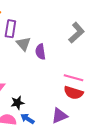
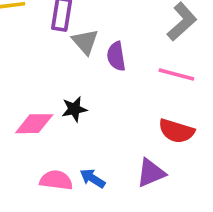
pink line: (73, 78) -> (176, 74), moved
black star: (17, 103) -> (74, 109), moved

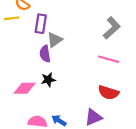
gray triangle: (85, 42) -> (55, 40), turned 35
purple semicircle: (116, 56) -> (45, 54), moved

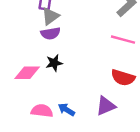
gray triangle: (55, 40) -> (50, 16), moved
purple semicircle: (45, 54) -> (50, 33), turned -91

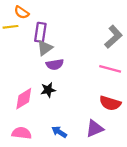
purple semicircle: (50, 33) -> (55, 64), moved
pink diamond: (27, 73) -> (24, 99), turned -30
pink semicircle: (42, 111) -> (22, 133), moved

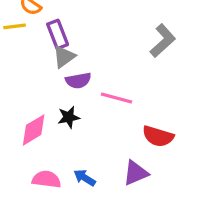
purple rectangle: (40, 32) -> (58, 34), turned -30
pink line: (110, 69) -> (117, 98), moved
pink semicircle: (22, 133) -> (46, 179), moved

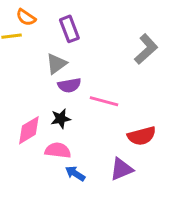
purple rectangle: (58, 34) -> (69, 29), moved
red semicircle: (158, 136) -> (142, 136), turned -32
pink semicircle: (46, 179) -> (58, 150), moved

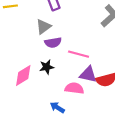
pink semicircle: (58, 150) -> (74, 88), moved
purple triangle: (121, 169) -> (88, 74), moved, turned 36

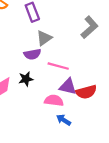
gray triangle: (43, 27) -> (44, 38), moved
blue arrow: (57, 107) -> (64, 120), moved

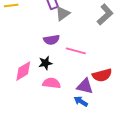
gray triangle: (44, 38) -> (63, 13), moved
purple triangle: (68, 87) -> (85, 86), moved
pink semicircle: (54, 101) -> (52, 83), moved

